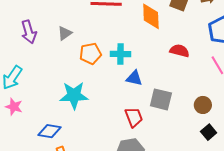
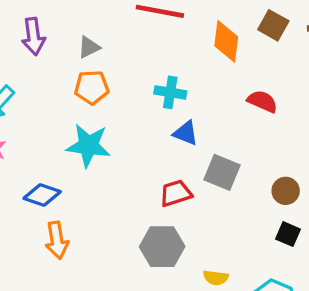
orange pentagon: (90, 54) -> (92, 87), moved
red trapezoid: (134, 117) -> (176, 193), turned -95
black square: (209, 132) -> (288, 234), turned -35

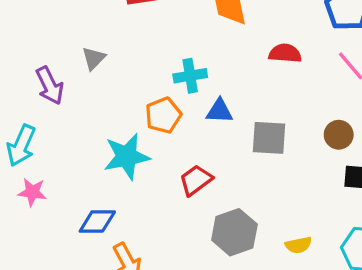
purple arrow: (33, 36) -> (50, 86), moved
orange pentagon: (92, 87) -> (163, 115), moved
red trapezoid: (176, 193) -> (196, 180), moved

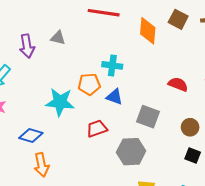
red semicircle: (285, 53) -> (178, 84), moved
gray triangle: (94, 58) -> (58, 38), turned 42
blue triangle: (219, 111) -> (114, 97), moved
gray hexagon: (234, 232) -> (131, 152), moved

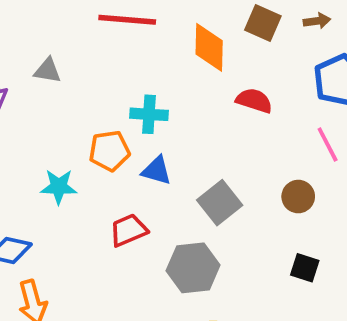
red semicircle: (178, 84) -> (254, 101), moved
cyan star: (60, 102) -> (59, 187), size x0.7
gray square: (148, 117) -> (220, 203), turned 35
brown circle: (190, 127) -> (298, 197), moved

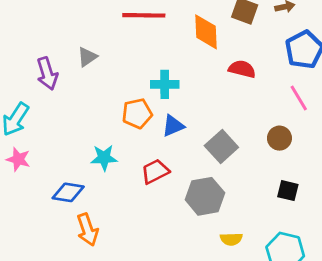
gray triangle: (48, 70) -> (87, 57), turned -40
blue triangle: (157, 171) -> (173, 126), turned -35
cyan star: (59, 187) -> (104, 158), moved

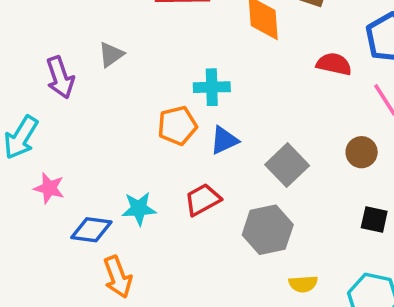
red semicircle: (242, 69) -> (334, 64), moved
cyan star: (104, 158) -> (139, 209), moved
pink star: (18, 159) -> (49, 188), moved

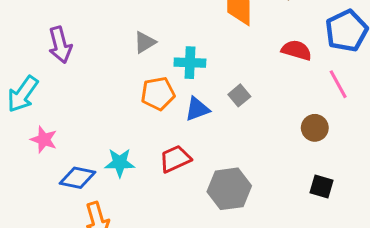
gray triangle: (111, 55) -> (145, 42), moved
gray square: (287, 165) -> (239, 95), moved, size x0.6

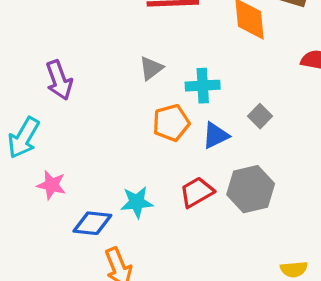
gray hexagon: (229, 189) -> (251, 189), moved

